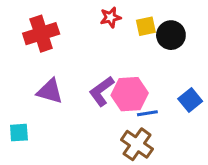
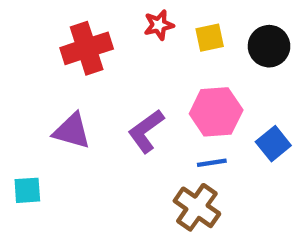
red cross: (41, 34) -> (87, 48), moved
black circle: (171, 35) -> (269, 46), moved
pink hexagon: (130, 94) -> (216, 112), moved

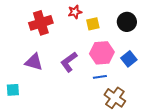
yellow square: (210, 38) -> (93, 24), moved
blue square: (273, 144) -> (129, 59), moved
brown cross: (197, 207) -> (115, 98), moved

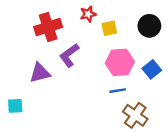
purple triangle: (34, 62) -> (40, 73), turned -30
purple L-shape: (69, 62) -> (69, 55), moved

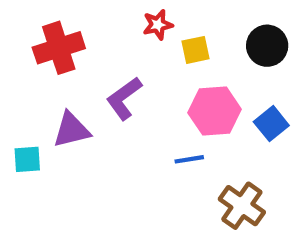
red cross: (48, 27) -> (59, 48), moved
blue line: (118, 91) -> (189, 159), moved
cyan square: (15, 106) -> (27, 159), moved

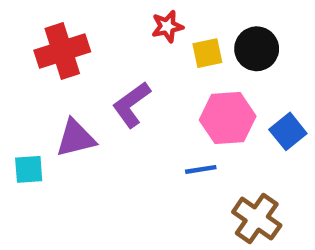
black circle: (267, 46) -> (257, 49), moved

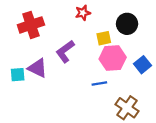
yellow square: (207, 53) -> (104, 38), moved
purple triangle: (76, 138) -> (38, 68), turned 40
cyan square: (29, 169) -> (18, 75), moved

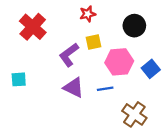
red cross: (31, 25) -> (33, 27), turned -30
yellow square: (104, 38) -> (93, 42), moved
purple triangle: (38, 68) -> (74, 88), moved

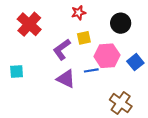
blue line: (105, 89) -> (91, 70), moved

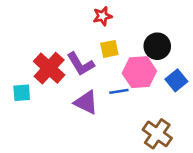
black circle: (121, 23) -> (157, 46), moved
red cross: (29, 24) -> (49, 68), moved
purple L-shape: (62, 49) -> (81, 64), turned -85

